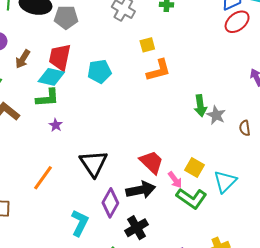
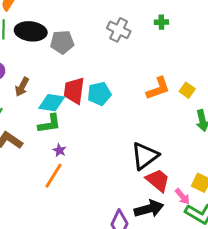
yellow square: (147, 45) -> (187, 90), moved, turned -35
red trapezoid: (60, 57) -> (74, 91), moved
black triangle: (94, 163) -> (145, 156), moved, turned 32
orange line: (43, 178) -> (53, 176), moved

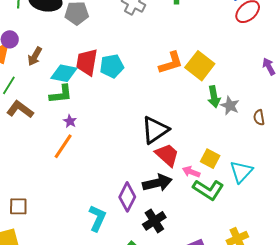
yellow square: (187, 90) -> (200, 66), size x1.8
pink arrow: (182, 196) -> (191, 172), turned 150

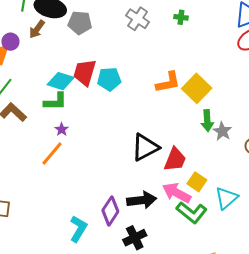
brown arrow: (35, 56) -> (37, 29), moved
red trapezoid: (167, 155) -> (175, 159), moved, turned 64
pink arrow: (191, 172) -> (177, 193), size x1.6

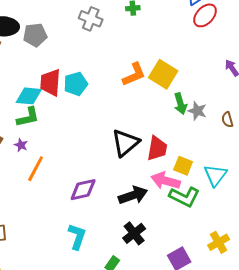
purple star: (62, 129) -> (21, 145), moved
purple diamond: (110, 211) -> (83, 190), moved, turned 56

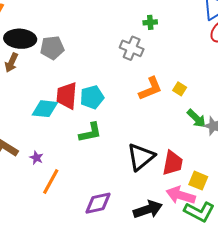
gray cross: (91, 19) -> (132, 48), moved
yellow square: (163, 74) -> (180, 89), size x0.5
green arrow: (180, 104) -> (196, 118), turned -30
green L-shape: (28, 117) -> (90, 133), moved

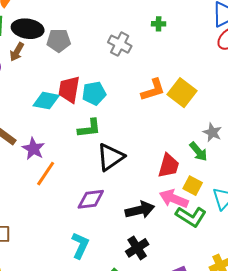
gray cross: (132, 48) -> (120, 44), moved
yellow square: (180, 89) -> (182, 93), size x2.0
green arrow: (196, 118) -> (198, 152), moved
black triangle: (141, 157) -> (110, 157), moved
purple star: (36, 158) -> (33, 149), size x1.6

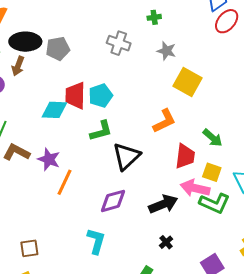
orange L-shape: (153, 90) -> (164, 121), moved
gray star: (212, 132) -> (166, 51), moved
cyan L-shape: (80, 245) -> (96, 241), moved
black cross: (137, 248) -> (166, 242), size x0.6

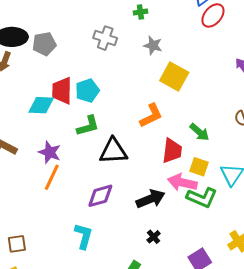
black triangle: (126, 156) -> (113, 151), turned 40
purple star: (49, 159) -> (50, 152), moved

